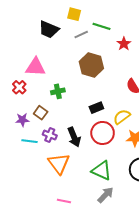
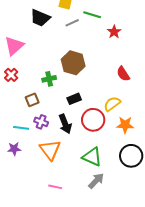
brown hexagon: (91, 65) -> (73, 63), moved
pink triangle: (36, 67) -> (14, 46), moved, turned -45
black rectangle: (96, 108) -> (74, 99), moved
brown square: (41, 113) -> (32, 100), turned 32
purple star: (22, 120) -> (14, 149), moved

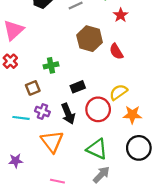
brown hexagon: (73, 63) -> (90, 39), moved
red semicircle: (123, 74) -> (116, 52), moved
purple star: (14, 149) -> (16, 161), moved

